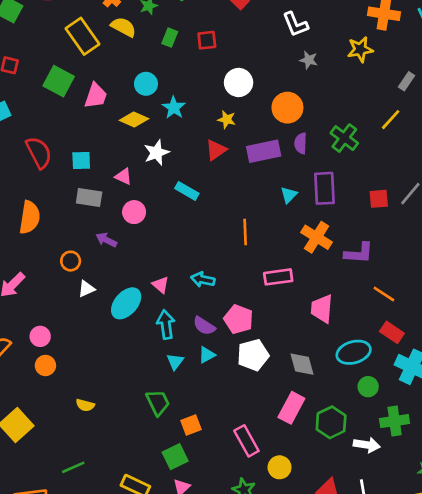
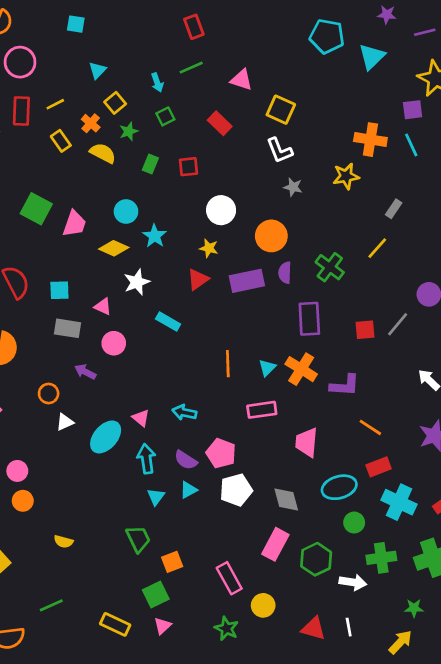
yellow rectangle: (82, 36) -> (61, 141), moved, size x0.6
cyan triangle: (289, 195) -> (267, 368), moved
red rectangle: (392, 332) -> (379, 467), turned -55

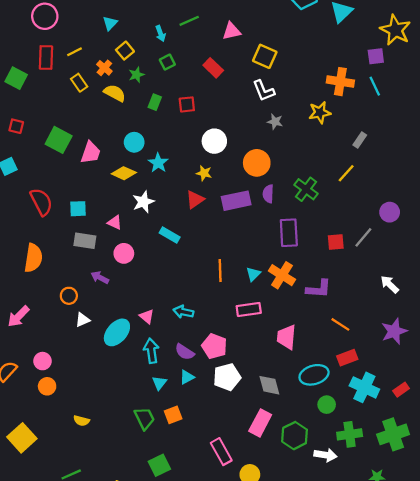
pink triangle: (241, 80) -> (232, 31), turned -30
orange square: (172, 562) -> (173, 415), moved

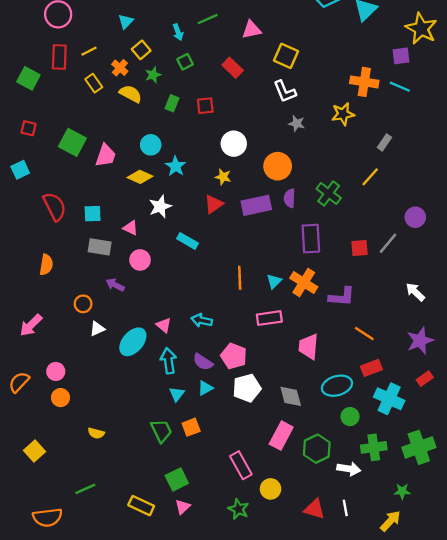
cyan line: (375, 86) -> (400, 87), turned -42
orange semicircle: (33, 258) -> (46, 265), size x0.7
red rectangle: (401, 390) -> (425, 379), moved
yellow square: (22, 438) -> (34, 451), size x0.7

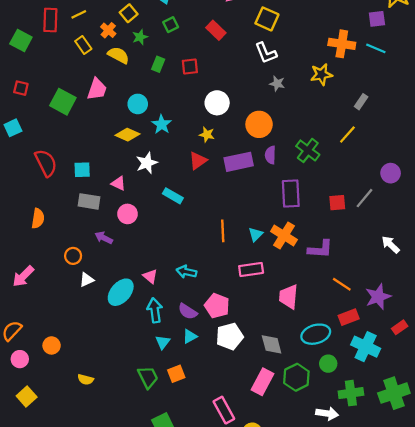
pink trapezoid: (106, 156) -> (97, 89), moved
purple star: (420, 341) -> (378, 297), moved
pink circle: (56, 371) -> (20, 359), moved
green hexagon: (317, 449) -> (296, 377), moved

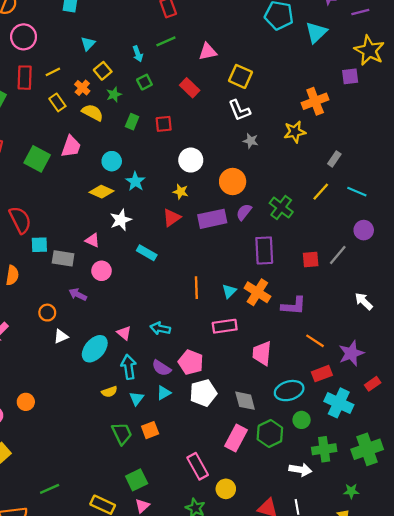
orange cross: (342, 44) -> (315, 101), turned -30
cyan line: (376, 48) -> (357, 192), moved
purple semicircle: (270, 155) -> (244, 212), turned 36
cyan square: (82, 170) -> (39, 245), moved
yellow semicircle: (86, 379) -> (109, 392), moved, turned -35

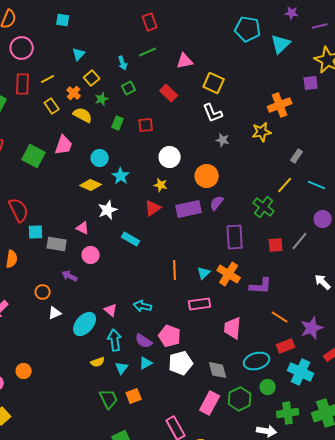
green cross: (281, 208) -> (264, 207), moved

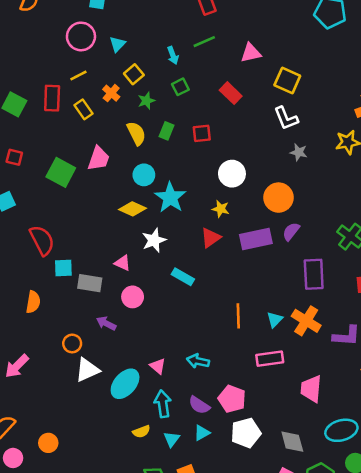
pink circle: (22, 48) -> (81, 36), moved
red rectangle: (23, 84) -> (52, 98), moved
yellow semicircle: (83, 115) -> (136, 133), moved, turned 36
cyan star: (121, 176) -> (170, 198), size x1.4
white triangle: (55, 313) -> (87, 370), size x1.5

